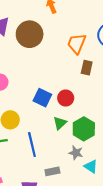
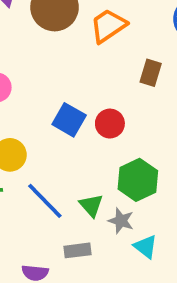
orange trapezoid: (77, 44) -> (108, 26), moved, turned 30
green triangle: (60, 123) -> (91, 205), moved, turned -32
blue line: (32, 145) -> (45, 201), turned -35

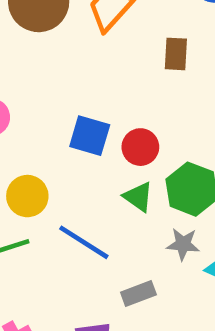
red circle: (110, 124) -> (140, 147), moved
green triangle: (91, 205) -> (138, 197), moved

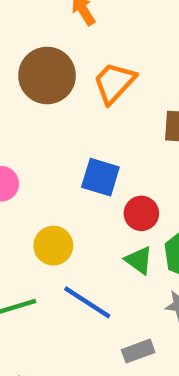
blue square: (90, 136) -> (100, 177), moved
yellow circle: (27, 196) -> (53, 246), moved

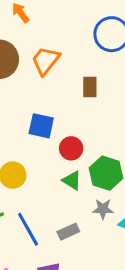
blue line: (87, 302) -> (28, 229), moved, turned 32
gray rectangle: (138, 351) -> (68, 232), moved

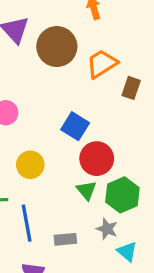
brown rectangle: (90, 87) -> (131, 88), moved
red circle: (71, 148) -> (97, 159), size x1.4

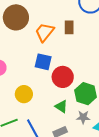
orange trapezoid: (102, 64) -> (45, 32), moved
green triangle: (86, 190) -> (61, 106), moved

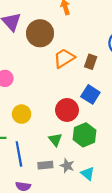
blue square: (43, 62) -> (90, 94), moved
gray star: (83, 117) -> (67, 166), moved

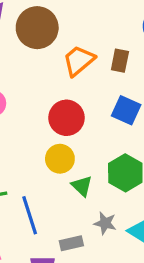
red circle: (67, 110) -> (67, 118), moved
yellow circle: (22, 114) -> (60, 159), moved
gray rectangle: (45, 165) -> (71, 243), moved

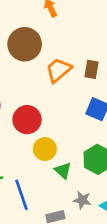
red circle: (67, 118) -> (27, 120), moved

